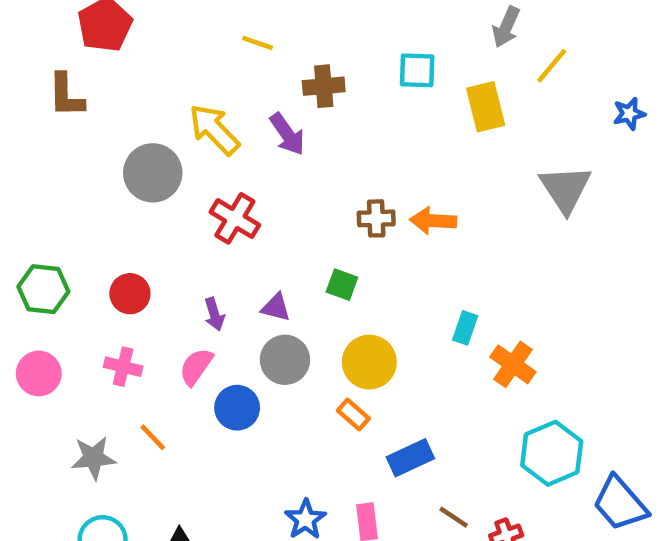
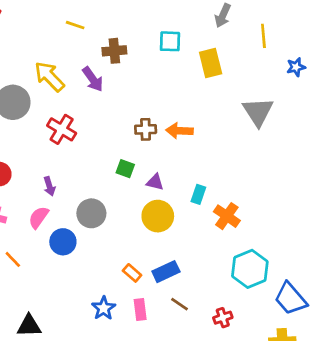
yellow line: (552, 66) -> (263, 36), moved, turned -45
purple triangle: (276, 307) -> (155, 182), moved
yellow circle: (369, 362) -> (158, 216), moved
orange rectangle: (353, 415) -> (132, 273), moved
brown line: (454, 517) -> (179, 304), moved

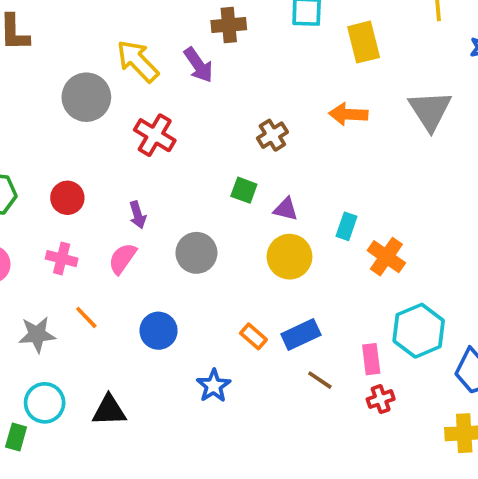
brown cross: (146, 129) -> (272, 135), turned -30
orange arrow: (179, 131) -> (348, 114), moved
blue circle: (63, 242) -> (159, 331), moved
pink rectangle: (140, 310) -> (371, 359), moved

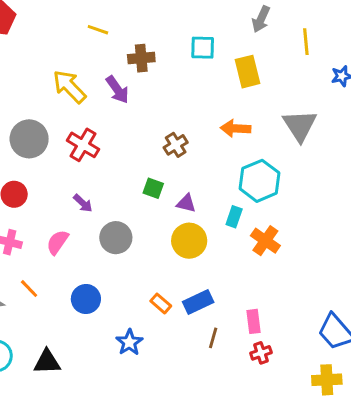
gray circle: (86, 97) -> (29, 139), moved
purple arrow: (138, 215) -> (83, 203), moved, turned -30
cyan hexagon: (419, 331) -> (259, 181), moved
brown line: (320, 380) -> (213, 338), turned 72

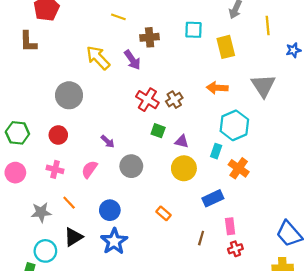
red cross: (83, 145) -> (147, 100), moved
blue rectangle: (198, 302) -> (213, 198), moved
blue star: (129, 342) -> (114, 241), moved, size x1.4
black triangle: (47, 362) -> (73, 237), moved, turned -30

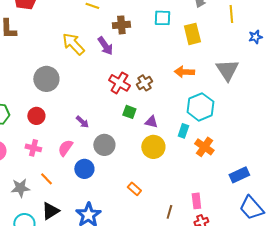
blue rectangle: (213, 198) -> (239, 175), moved
blue circle: (110, 210) -> (84, 169), moved

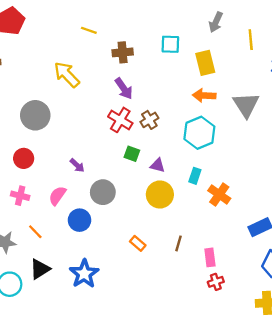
purple arrow: (105, 46) -> (124, 89), moved
orange arrow: (184, 72) -> (204, 95), moved
cyan hexagon: (200, 107) -> (199, 133), moved
brown line: (169, 212) -> (179, 243), moved

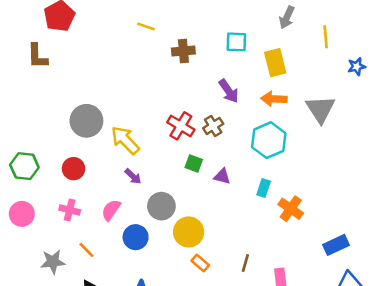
yellow arrow: (67, 75) -> (125, 140), moved
purple arrow: (124, 89) -> (229, 91), moved
yellow circle: (160, 194) -> (189, 232), moved

